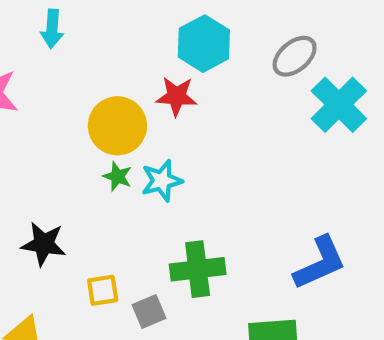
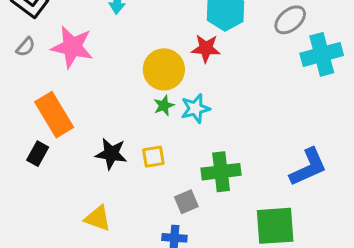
cyan cross: (339, 105) -> (322, 54), turned 30
green star: (117, 176) -> (164, 106), turned 30
yellow square: (103, 290) -> (153, 157), moved

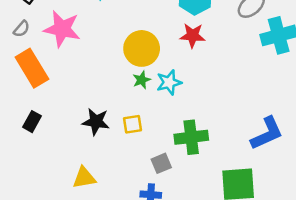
red star: (206, 48) -> (193, 35), moved
orange rectangle: (54, 115) -> (32, 68), moved
yellow triangle: (98, 218) -> (84, 178), turned -30

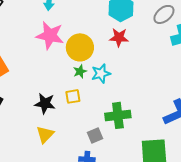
pink star: (62, 29) -> (50, 35), moved
yellow square: (132, 124) -> (73, 96), moved
yellow triangle: (84, 178) -> (45, 134), moved, turned -36

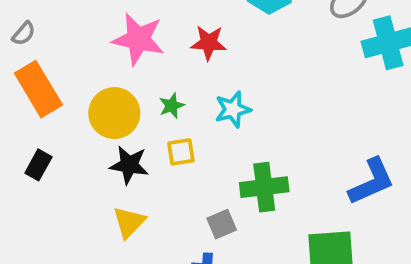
red star: (119, 37) -> (209, 43), moved
yellow circle: (80, 47) -> (114, 113), moved
green star: (80, 71) -> (172, 106), moved

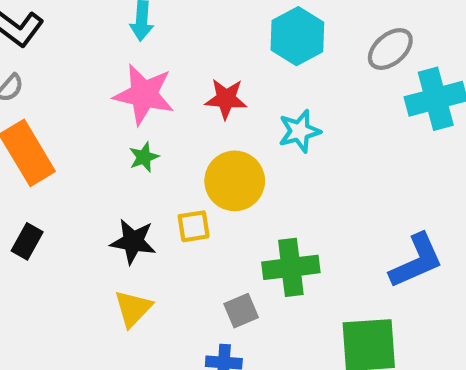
green star: (172, 106) -> (144, 157), moved
cyan star: (233, 109) -> (300, 131), moved
yellow circle: (114, 113) -> (235, 181), moved

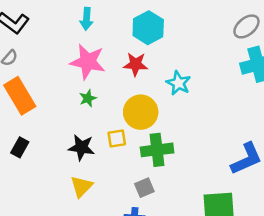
cyan hexagon: (297, 36) -> (148, 28), moved
gray ellipse: (390, 49) -> (246, 26), moved
cyan star: (300, 131) -> (178, 83), turned -30
green cross: (291, 267) -> (157, 150), moved

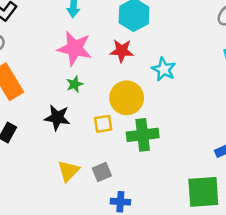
black star: (81, 147) -> (57, 118), moved
gray square: (144, 188) -> (102, 172), moved

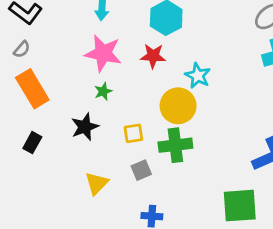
yellow circle: (127, 98) -> (178, 106), moved
black star: (57, 118) -> (85, 127), turned -30
gray square: (102, 172) -> (141, 170), moved

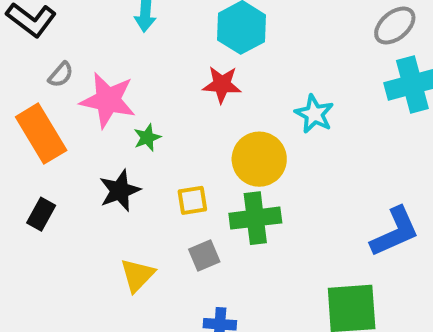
gray semicircle: (22, 49) -> (61, 75), moved
pink star: (103, 53) -> (108, 100), moved
cyan star: (198, 76) -> (314, 114), moved

